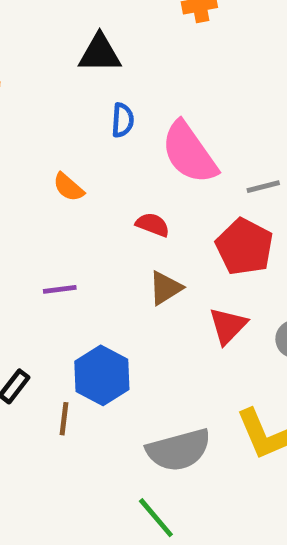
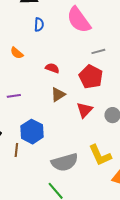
pink semicircle: (189, 153) -> (79, 20), moved

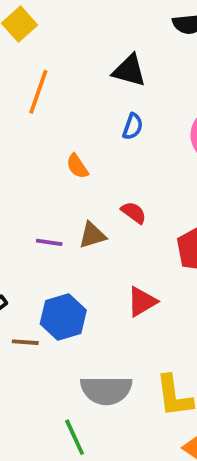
brown triangle: (58, 95) -> (92, 235), moved
red triangle: (84, 110) -> (142, 302), moved
brown line: (16, 150) -> (25, 342), turned 72

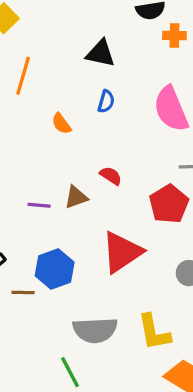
orange semicircle: (77, 166) -> (61, 124), moved
red triangle: (142, 302) -> (122, 252), size x1.6

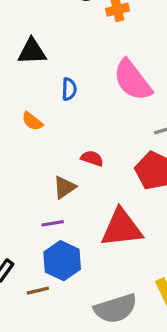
black triangle: (101, 53) -> (32, 52), moved
purple line: (39, 205) -> (53, 223), moved
red triangle: (122, 252) -> (122, 228), turned 42

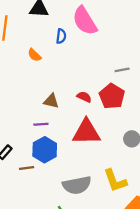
pink semicircle: (133, 80) -> (85, 21), moved
red semicircle: (92, 158) -> (84, 97), moved
brown triangle: (64, 187) -> (51, 101), turned 42

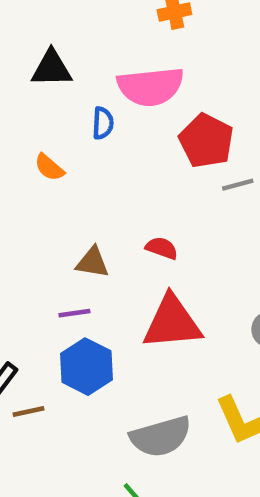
pink semicircle: (85, 21) -> (151, 87), turned -60
red pentagon: (112, 96) -> (206, 141), moved
brown line: (27, 168) -> (29, 411), moved

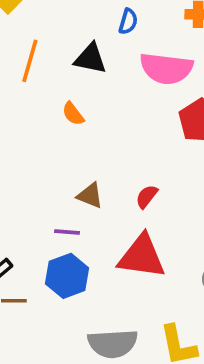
black triangle: (52, 68) -> (90, 59), moved
blue semicircle: (103, 123) -> (128, 21), moved
red semicircle: (162, 248) -> (147, 197), turned -85

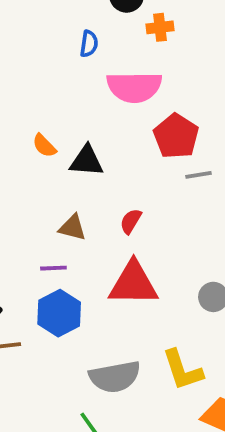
black triangle: (90, 59) -> (87, 161), moved

